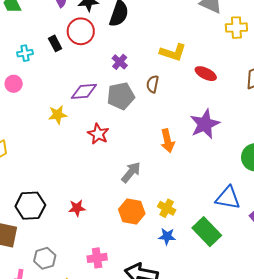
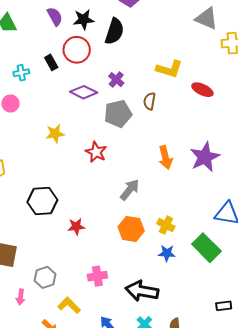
purple diamond: (84, 91) -> (84, 92), moved, turned 32
purple star: (205, 124) -> (205, 157), moved
black hexagon: (30, 206) -> (42, 201), moved

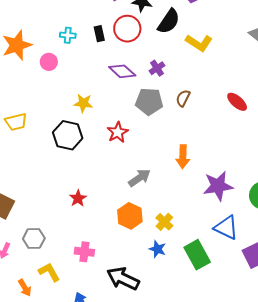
yellow L-shape: (169, 69) -> (199, 43), moved
purple star: (205, 157) -> (218, 186), moved
black hexagon: (42, 201) -> (68, 135), moved
red star: (76, 227) -> (78, 198), turned 30

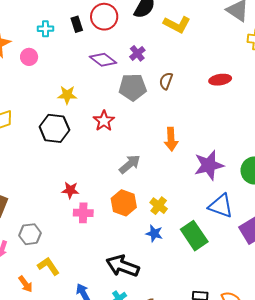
red ellipse: (237, 102) -> (220, 80), turned -45
red star: (78, 198) -> (70, 190), turned -30
pink cross: (84, 252) -> (83, 213), moved

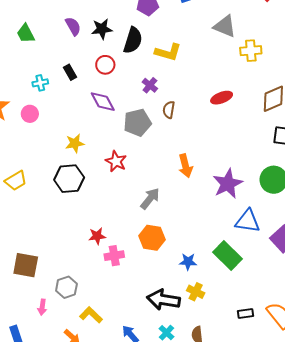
red circle: (104, 17) -> (105, 65), moved, size x0.7
purple cross: (137, 53) -> (150, 85), moved
purple diamond: (103, 60) -> (103, 102), turned 36
yellow cross: (159, 206) -> (196, 292), moved

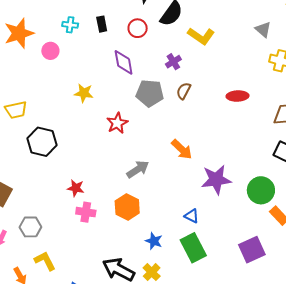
gray triangle: (225, 26) -> (263, 29), size x0.7
orange arrow: (185, 166) -> (182, 149), turned -50
black hexagon: (69, 179) -> (42, 142), moved
blue triangle: (248, 221) -> (192, 216), moved, size x0.6

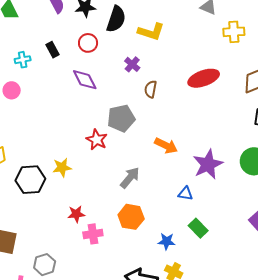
yellow star: (84, 93) -> (62, 167), moved
gray pentagon: (150, 93) -> (121, 118), moved
red ellipse: (238, 96) -> (204, 78), size x1.4
blue triangle: (192, 216) -> (185, 194), moved
green rectangle: (193, 248) -> (198, 228), moved, size x0.7

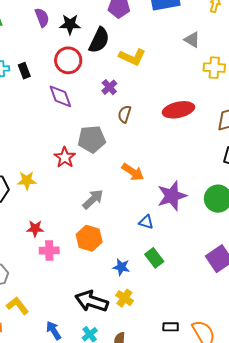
red circle: (88, 43) -> (68, 60), size x1.4
black rectangle: (53, 50) -> (24, 71), moved

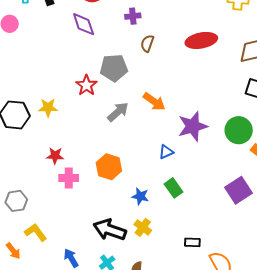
purple cross: (109, 87) -> (133, 16), turned 35
gray arrow: (93, 199) -> (118, 112), moved
blue triangle: (146, 222) -> (166, 152), turned -42
black rectangle: (171, 327) -> (192, 242), moved

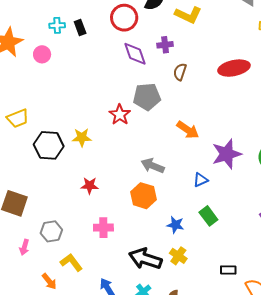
purple diamond: (84, 24) -> (135, 54), moved
gray arrow: (118, 112) -> (153, 166), moved, turned -115
pink cross: (69, 178) -> (103, 228), moved

